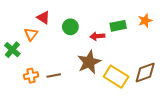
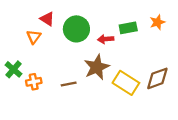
green circle: (70, 27) -> (76, 29), size x1.5
green cross: (12, 50) -> (13, 69), moved
brown line: (54, 76) -> (69, 84), moved

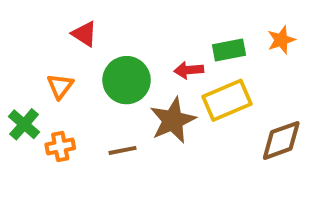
green circle: (76, 29) -> (127, 80), moved
orange triangle: (34, 37) -> (60, 86), moved
yellow rectangle: (126, 83) -> (227, 100), moved, turned -55

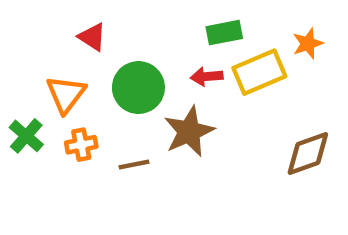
green rectangle: (229, 50) -> (224, 33), moved
orange triangle: (60, 86) -> (66, 94), size x1.4
yellow rectangle: (227, 100) -> (259, 72), moved
orange cross: (60, 146) -> (81, 145), moved

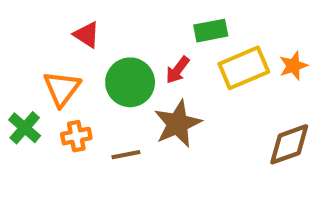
orange star: (308, 44) -> (293, 66), moved
red arrow: (207, 77) -> (178, 70), moved, turned -48

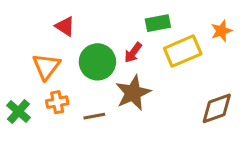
orange star: (293, 66) -> (221, 31), moved
green cross: (25, 128) -> (18, 111), moved

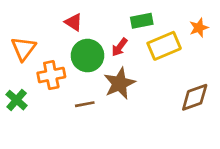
red triangle: (65, 26) -> (74, 22), moved
orange triangle: (46, 67) -> (23, 49), moved
orange cross: (57, 102) -> (51, 75), moved, size x1.4

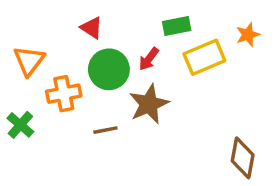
brown diamond: (195, 97) -> (243, 158), moved, turned -60

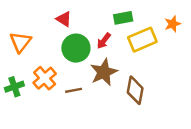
orange cross: (64, 94) -> (45, 78), moved, turned -30
green cross: (20, 125) -> (14, 87), turned 30
brown diamond: (243, 158) -> (135, 90), moved

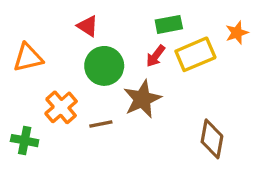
red arrow: (104, 41) -> (156, 56), moved
orange triangle: (20, 42) -> (28, 58), turned 40
green cross: (14, 87) -> (25, 141), moved, turned 30
brown diamond: (135, 90) -> (212, 139), moved

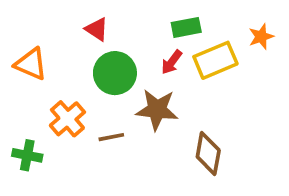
orange triangle: (28, 58) -> (31, 64), turned 36
brown star: (142, 99) -> (157, 110), turned 30
brown diamond: (212, 139) -> (208, 153), moved

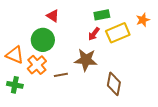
orange triangle: (31, 64) -> (15, 55), moved
green circle: (115, 73) -> (43, 40), moved

